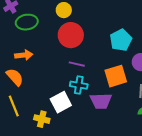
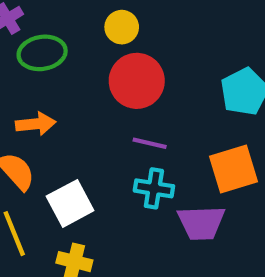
white square: (61, 102) -> (70, 203), moved

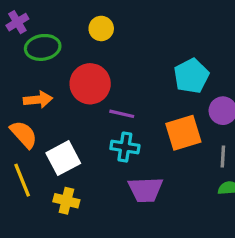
red circle: (137, 81) -> (90, 84), moved
purple trapezoid: (201, 223) -> (145, 190), moved

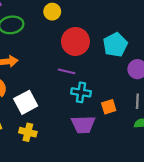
red circle: (90, 84) -> (75, 41), moved
orange square: (183, 133) -> (109, 107), moved, size x0.6
cyan cross: (125, 147) -> (81, 92), moved

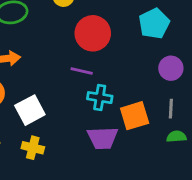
cyan pentagon: (115, 45) -> (154, 24), moved
orange square: (109, 107) -> (135, 116), size x1.5

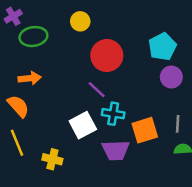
purple circle: (171, 68) -> (171, 77), moved
purple line: (82, 71) -> (97, 90), turned 30
white square: (30, 110) -> (83, 125), moved

